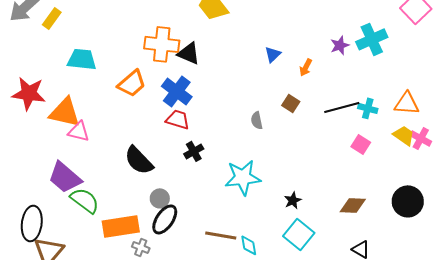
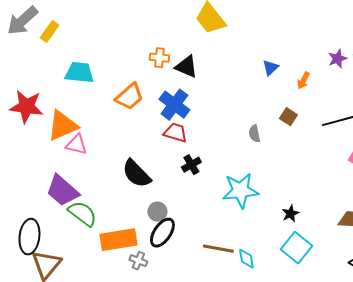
orange cross: (162, 44) -> (159, 58), size x0.6
orange triangle: (65, 112) -> (62, 126), turned -36

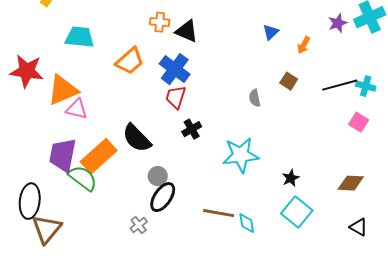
red trapezoid: (175, 133) -> (176, 97), turned -90
purple trapezoid: (62, 191) -> (63, 155), turned 60
orange rectangle: (118, 240) -> (99, 156), moved, turned -33
gray cross: (138, 261) -> (139, 225), turned 30

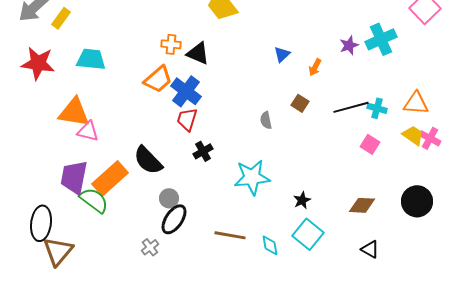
orange trapezoid: (130, 61) -> (158, 79), moved
red star: (27, 71) -> (38, 63), moved
orange triangle: (63, 90) -> (74, 112), turned 32
cyan diamond: (247, 223) -> (270, 245), moved

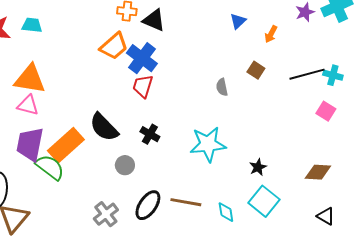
cyan trapezoid: (91, 59) -> (32, 25), moved, size x0.7
pink triangle: (88, 131) -> (28, 105), moved
black cross: (203, 151) -> (150, 134), moved, turned -30
black ellipse: (174, 219) -> (148, 205), moved
gray cross: (150, 247) -> (106, 214), size x1.4

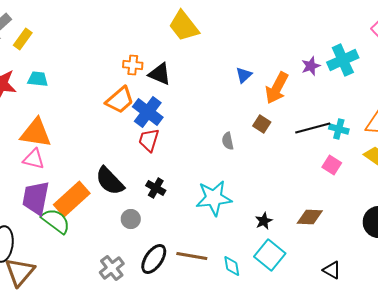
orange arrow: (271, 34) -> (277, 88), size x1.8
brown diamond: (318, 172) -> (310, 217), moved

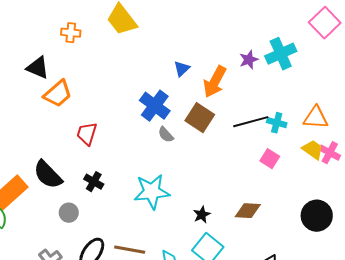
orange cross: (133, 65) -> (71, 33), moved
black triangle: (160, 74) -> (38, 68), moved
blue cross: (148, 112) -> (155, 106), moved
brown square: (262, 124) -> (200, 118), size x1.6
gray semicircle: (228, 141) -> (166, 135), turned -30

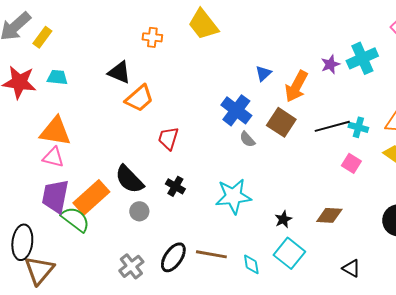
gray circle: (69, 213) -> (139, 211), moved

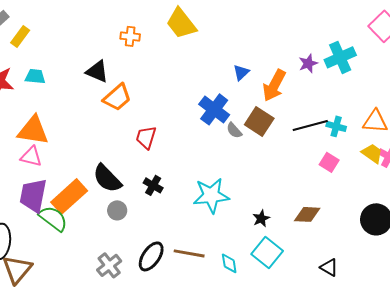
gray semicircle: (247, 139) -> (234, 130), moved

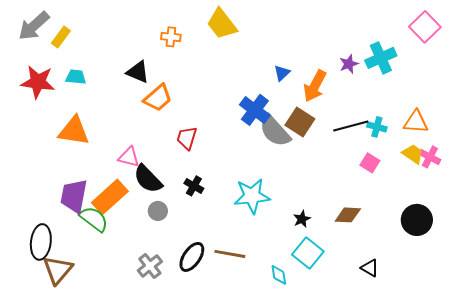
gray semicircle: (234, 130) -> (275, 131), size x2.0
pink triangle: (31, 156) -> (129, 157), moved
cyan diamond: (229, 263) -> (279, 275), moved

